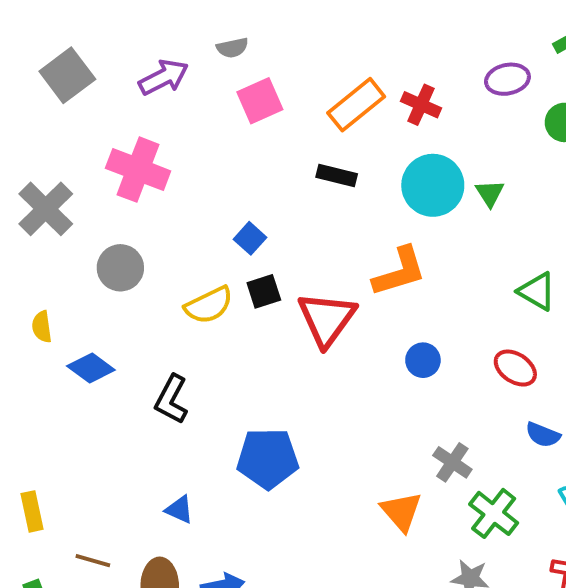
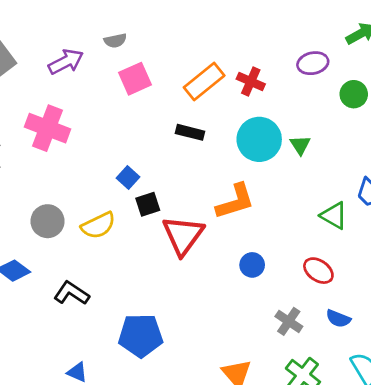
gray circle: (120, 268) -> (48, 221), moved
black square: (264, 291) -> (148, 204), moved
black L-shape: (171, 399) -> (72, 293), turned 96
gray cross: (452, 462) -> (289, 321), moved

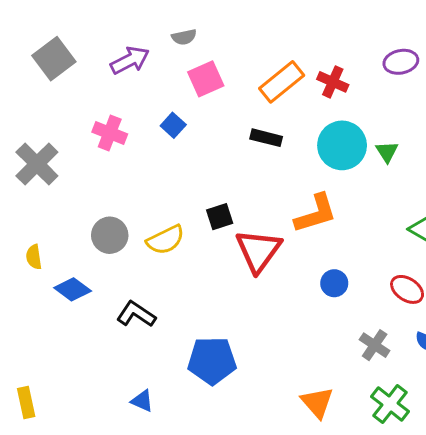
pink cross: (48, 128) -> (110, 133), size x0.7
blue square: (128, 177) -> (173, 125), moved

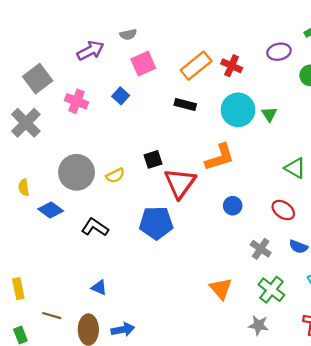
gray square: (54, 59) -> (38, 79), moved
gray circle: (110, 235) -> (76, 172), size x1.4
yellow semicircle: (165, 240) -> (115, 176), size x0.7
blue pentagon: (212, 361) -> (156, 223), moved

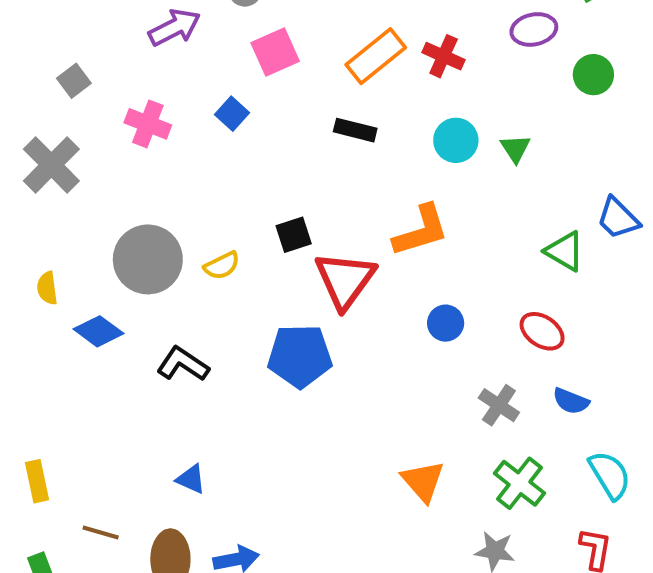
gray square: (38, 79) -> (74, 81), size x0.6
cyan circle: (238, 110) -> (456, 140), size x0.7

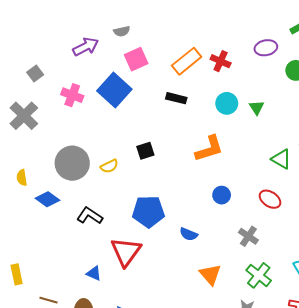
blue square: (232, 114) -> (114, 90), size x2.0
red triangle: (345, 280) -> (126, 252), moved
blue semicircle: (571, 401) -> (189, 234), moved

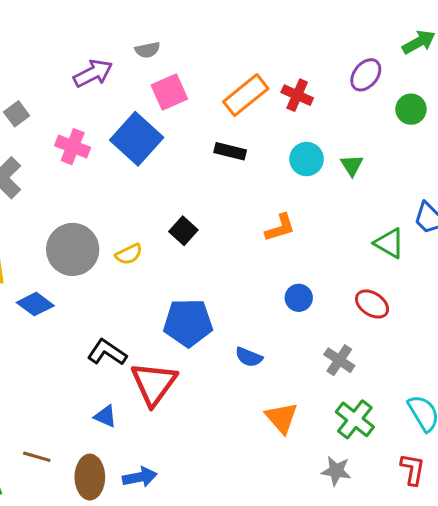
purple ellipse: (266, 48) -> (366, 75), turned -40
orange L-shape: (209, 149) -> (280, 228), size x0.7
black square: (145, 151) -> (183, 231), turned -30
black L-shape: (90, 216) -> (107, 352), moved

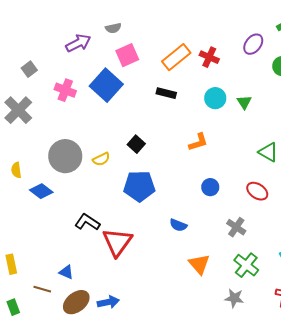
blue pentagon: (188, 323) -> (139, 186), moved
blue triangle: (105, 416) -> (66, 272), moved
brown ellipse: (90, 477) -> (76, 302), turned 52

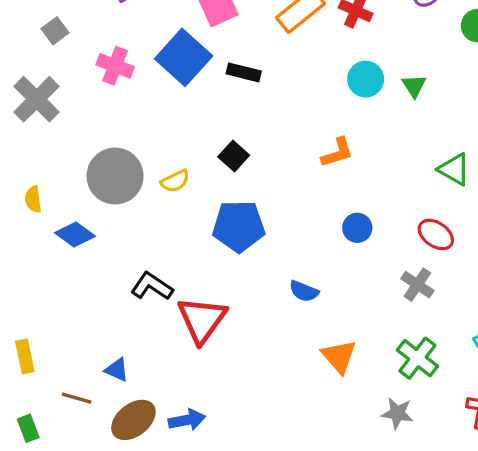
black rectangle: (166, 93) -> (244, 72), moved
gray cross: (236, 227) -> (417, 285), moved

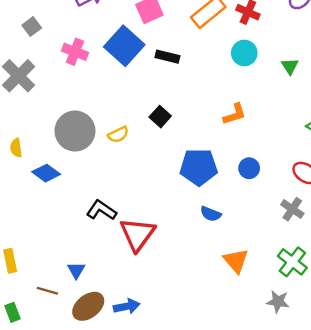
cyan circle: (366, 79) -> (244, 53), moved
blue pentagon: (239, 226) -> (199, 167), moved
blue triangle: (117, 370) -> (76, 270), turned 36

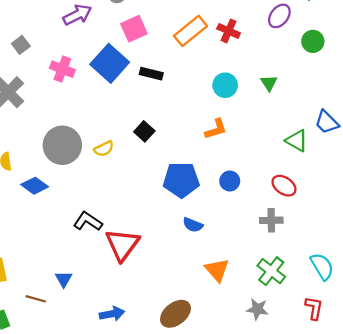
cyan circle: (244, 53) -> (225, 85), moved
gray cross: (292, 209) -> (271, 220), turned -35
brown ellipse: (88, 306) -> (175, 314), moved

